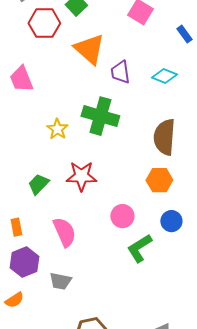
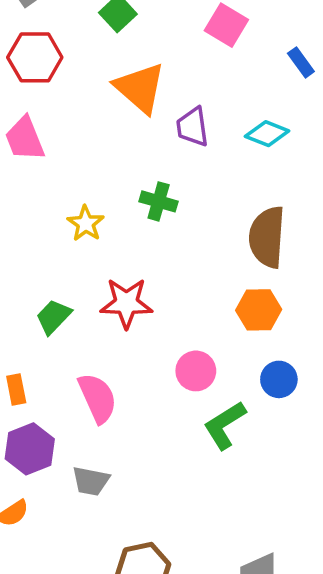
red hexagon: (44, 23) -> (35, 57), moved
green cross: (100, 116) -> (159, 201), size x0.6

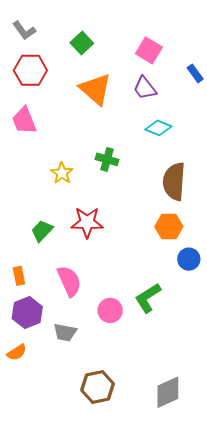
purple trapezoid: (192, 127) -> (145, 88), moved, turned -30
cyan diamond: (267, 134) -> (158, 128), moved
pink circle: (196, 371) -> (110, 310), moved
blue circle: (279, 379) -> (189, 259), moved

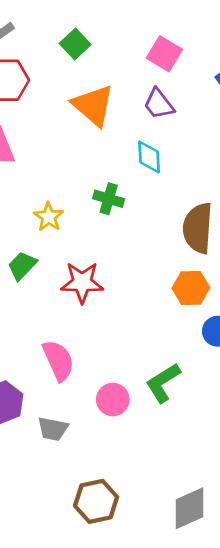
cyan diamond: (158, 128) -> (149, 157), moved, turned 65
green trapezoid: (42, 231) -> (22, 266), moved

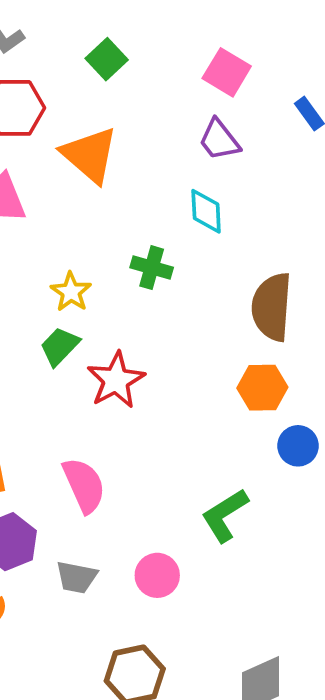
orange triangle: (93, 105) -> (90, 155), moved
green trapezoid: (22, 266) -> (60, 346), moved
red star: (82, 282) -> (116, 380), turned -30
pink circle: (113, 400) -> (157, 575), moved

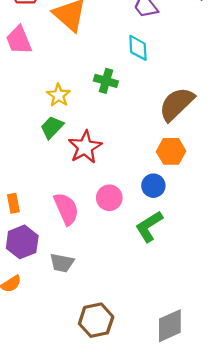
brown semicircle: (272, 307) -> (177, 104), turned 42
blue circle: (298, 446) -> (153, 186), moved
pink circle: (157, 575) -> (109, 198), moved

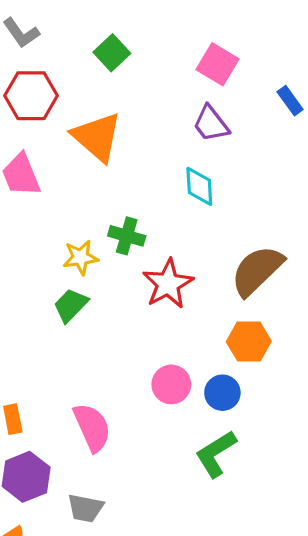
green cross: (106, 81) -> (127, 236), moved
yellow star: (59, 95) -> (81, 257), turned 30
red star: (85, 147) -> (168, 284), moved
pink circle: (109, 198) -> (171, 384), moved

